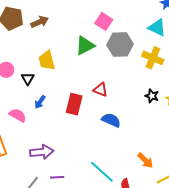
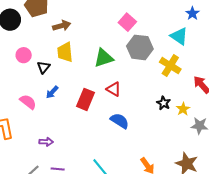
brown arrow: (40, 22) -> (62, 26), moved
green triangle: (85, 45) -> (104, 58), moved
purple arrow: (42, 152) -> (46, 142), size x0.6

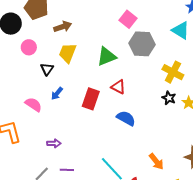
yellow trapezoid: (65, 52) -> (68, 53), turned 30
pink circle: (24, 55) -> (29, 47), moved
yellow cross: (170, 66) -> (173, 72), moved

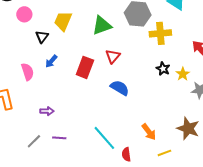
yellow cross: (173, 72) -> (160, 33), moved, turned -35
red triangle: (118, 87) -> (113, 56), turned 42
pink semicircle: (33, 105) -> (28, 72), turned 36

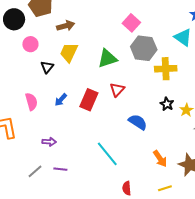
blue arrow: (51, 61) -> (61, 100), moved
blue semicircle: (120, 88) -> (138, 122), moved
orange arrow: (149, 132) -> (160, 159), moved
cyan line: (104, 138) -> (107, 154), moved

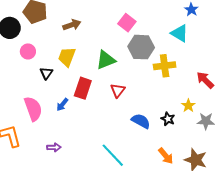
brown arrow: (66, 26) -> (72, 25), moved
red rectangle: (89, 100) -> (83, 88), moved
pink semicircle: (31, 102) -> (33, 109), size x1.4
black star: (167, 104) -> (168, 119), moved

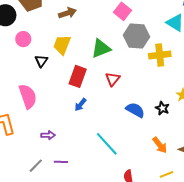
blue arrow: (62, 105) -> (80, 105), moved

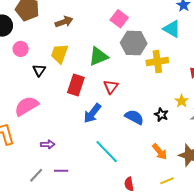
pink semicircle: (28, 96) -> (26, 106), turned -100
blue arrow: (80, 105) -> (92, 113), moved, size x1.5

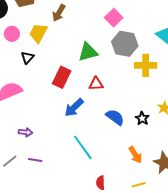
brown arrow: (64, 22) -> (59, 13), turned 132
yellow trapezoid: (59, 54) -> (38, 33), moved
red triangle: (111, 87) -> (96, 84), turned 42

